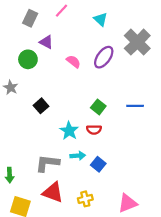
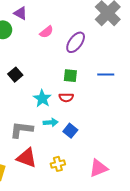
purple ellipse: (104, 57) -> (76, 42), moved
pink semicircle: (73, 61) -> (46, 32), turned 104
green square: (98, 107) -> (70, 76), turned -32

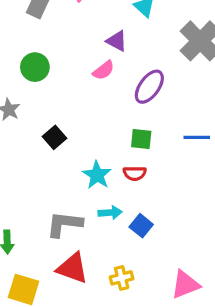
purple triangle: (20, 13) -> (117, 41), moved

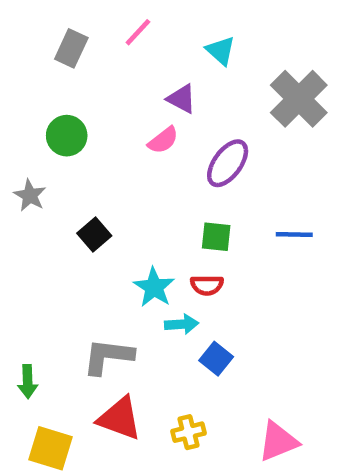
cyan arrow: (110, 213) -> (182, 324), moved

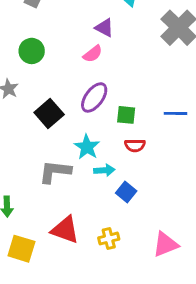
purple ellipse: (228, 163) -> (94, 97), moved
black square: (94, 234) -> (49, 113), size x1.4
red semicircle: (207, 285) -> (135, 145), moved
gray L-shape: (108, 356) -> (55, 172), moved

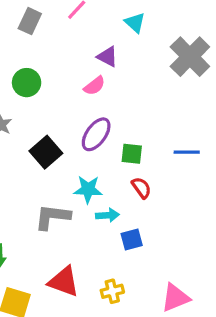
red semicircle: (135, 145) -> (141, 188), turned -126
cyan star: (87, 147) -> (88, 189), turned -30
blue square: (126, 192) -> (132, 239), turned 36

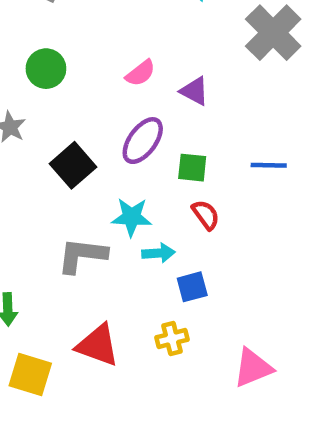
purple triangle: (107, 57) -> (194, 91), moved
yellow cross: (112, 291) -> (172, 339), moved

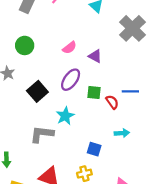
red semicircle: (206, 215) -> (112, 102), moved
cyan star: (131, 217) -> (65, 116), turned -30
cyan arrow: (158, 253) -> (122, 133), moved
blue square: (192, 287) -> (94, 149), turned 32

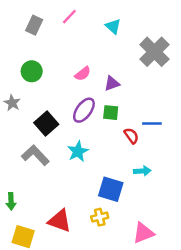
purple triangle: (95, 56) -> (112, 83), turned -48
green square: (94, 92) -> (111, 113), moved
gray L-shape: (42, 134) -> (35, 155), moved, turned 40
blue square: (94, 149) -> (111, 189), size x1.5

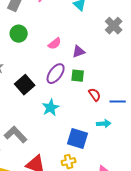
gray cross: (154, 52) -> (114, 26), size x0.7
green circle: (32, 71) -> (19, 34), moved
blue line: (152, 124) -> (118, 102), moved
gray L-shape: (35, 155) -> (16, 135), moved

